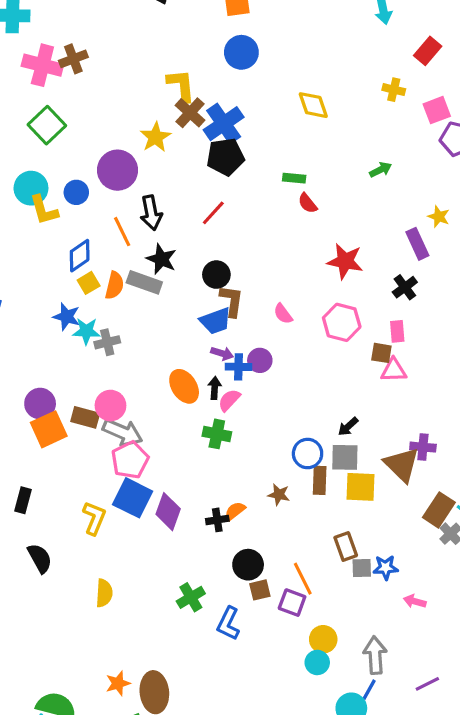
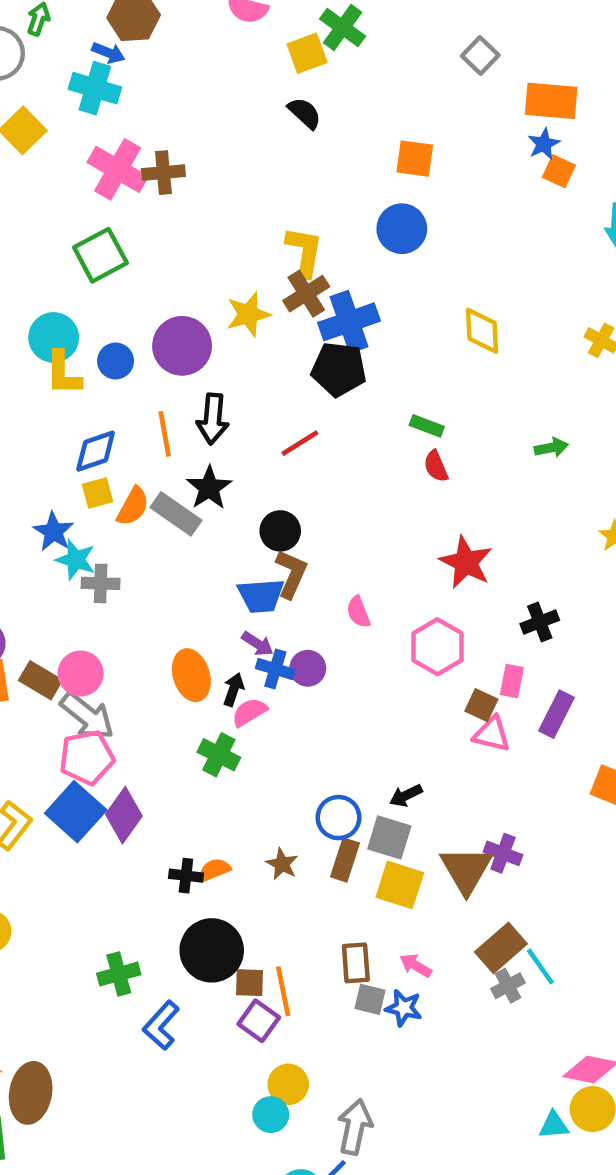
purple rectangle: (417, 244) -> (557, 714), moved, turned 36
purple diamond: (168, 512) -> (124, 815), moved
black circle: (248, 565) -> (212, 950), size x1.4
brown square: (260, 590) -> (249, 983), moved
pink arrow: (415, 601) -> (416, 965), moved

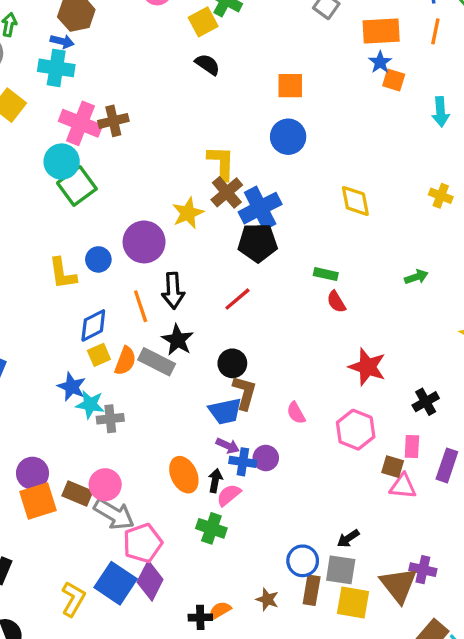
cyan circle: (54, 337) -> (62, 162), moved
pink pentagon: (87, 757) -> (143, 543), moved

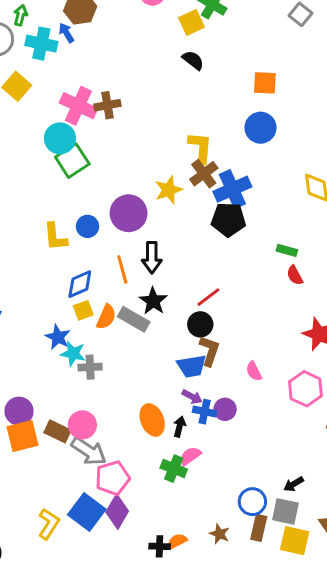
blue arrow: (62, 41) -> (66, 33), turned -138
cyan cross: (56, 68) -> (41, 44), moved
red line: (237, 299) -> (208, 297), moved
pink semicircle: (229, 495) -> (190, 456), moved

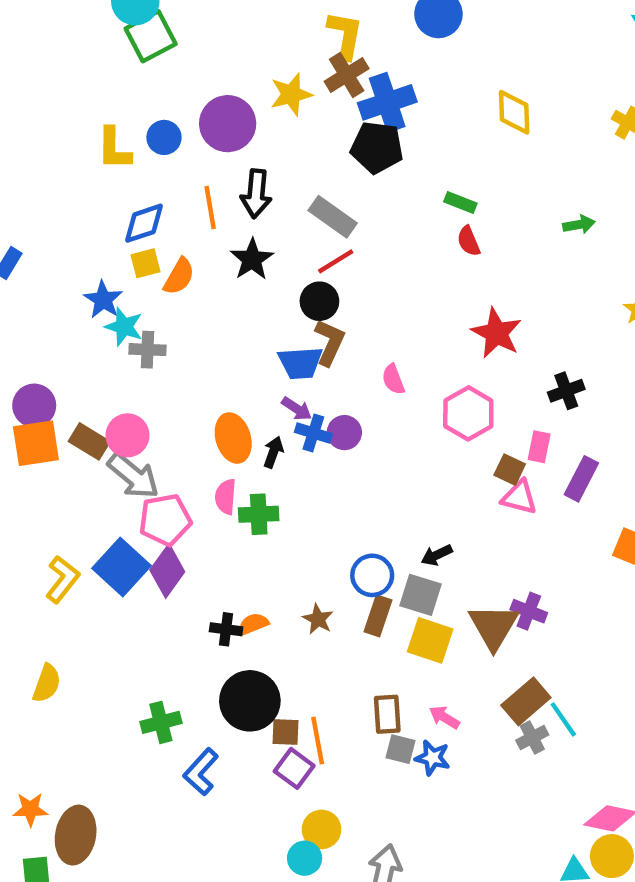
gray rectangle: (134, 319) -> (333, 217), moved
pink semicircle: (190, 456) -> (226, 497), moved, turned -55
green cross: (174, 469) -> (259, 514), turned -30

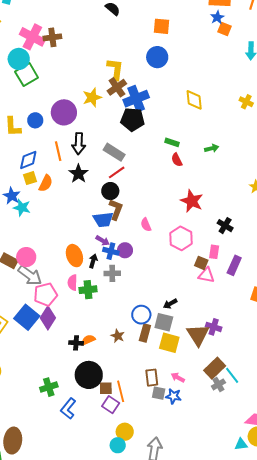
green arrow: (579, 224) -> (212, 148), moved
gray cross: (147, 350) -> (112, 273), moved
black cross: (566, 391) -> (225, 226), turned -35

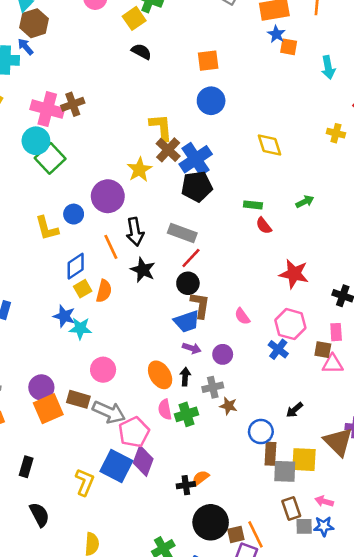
blue cross: (111, 251) -> (278, 349), moved, turned 35
pink circle: (26, 257) -> (103, 370), moved
gray square: (164, 322) -> (285, 471), moved
brown star: (118, 336) -> (229, 406), moved

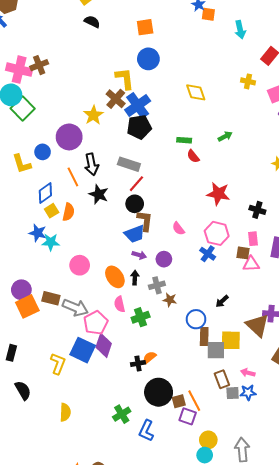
yellow L-shape: (161, 127) -> (125, 79), moved
pink circle: (103, 370) -> (80, 265), moved
green cross: (186, 414) -> (141, 317), moved

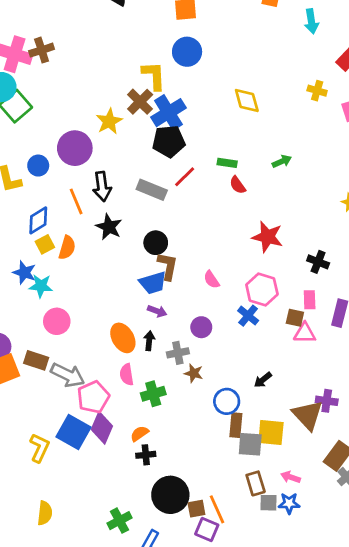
red line: (136, 184) -> (185, 177), moved
purple circle: (164, 259) -> (201, 327), moved
pink circle: (80, 265) -> (57, 321), moved
orange semicircle: (149, 357) -> (139, 434), moved

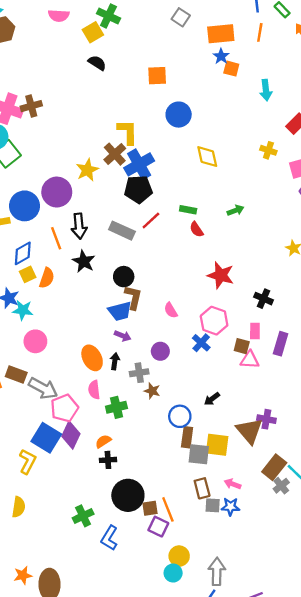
blue circle: (187, 52) -> (179, 115), moved
blue circle: (38, 166) -> (25, 206), size x1.6
yellow L-shape: (39, 448) -> (28, 461), moved

